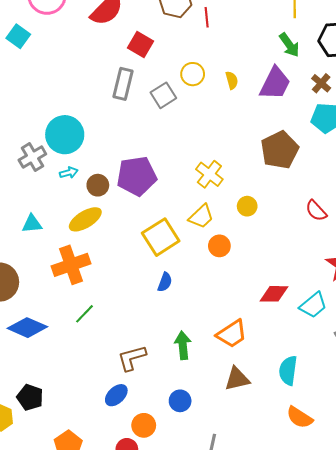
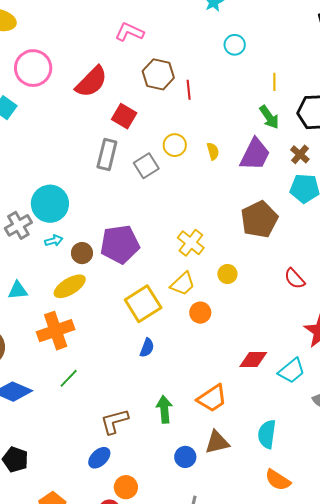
blue circle: (180, 401) -> (185, 457), moved

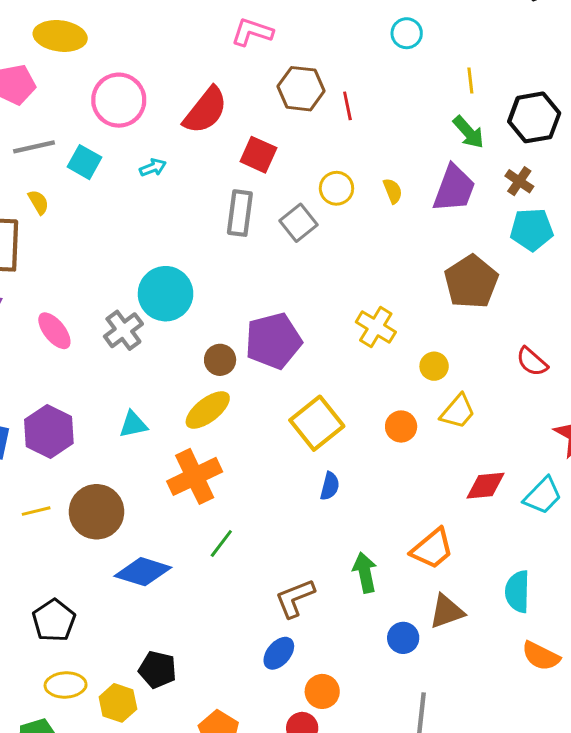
cyan arrow: (54, 241) -> (153, 167), moved
yellow trapezoid: (183, 284) -> (458, 411), moved

